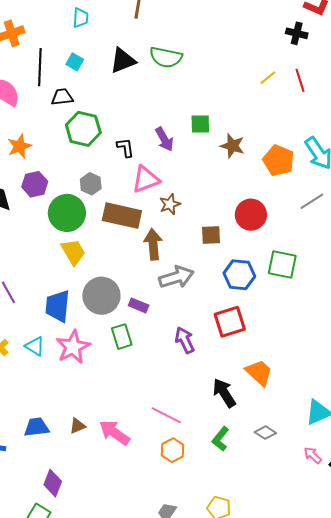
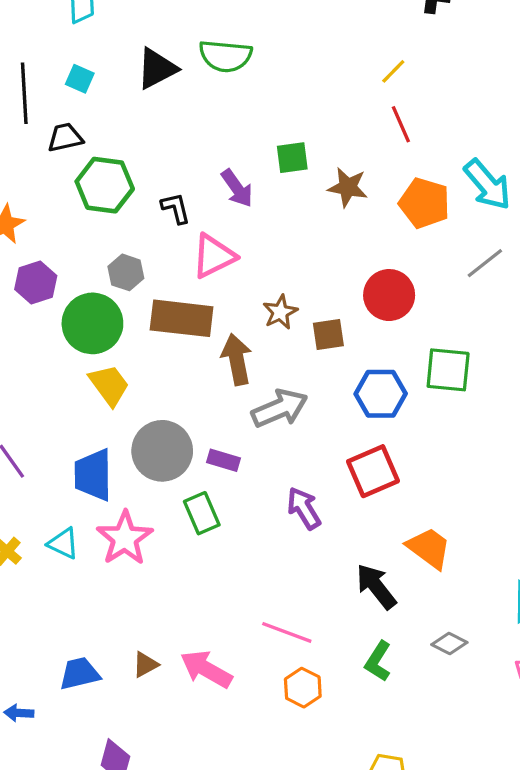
red line: (300, 80) -> (401, 124), moved
brown star: (170, 204) -> (280, 312), moved

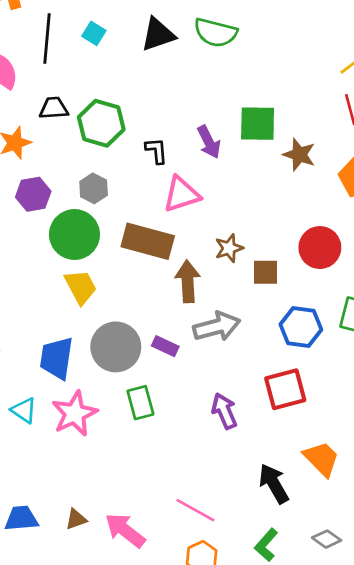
black trapezoid: (65, 137) -> (54, 108), moved
green square: (292, 158) -> (258, 124), size x1.4
gray hexagon: (126, 272) -> (94, 188), moved
purple rectangle: (224, 460) -> (165, 346), moved

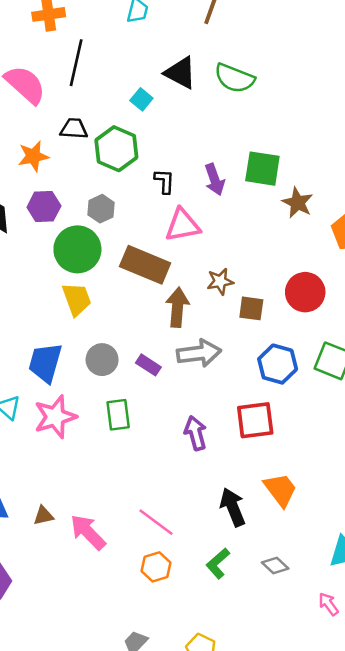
cyan square: (94, 33) -> (141, 99), moved
black triangle: (158, 34) -> (180, 73), turned 39
gray circle: (116, 347) -> (102, 360), size x0.7

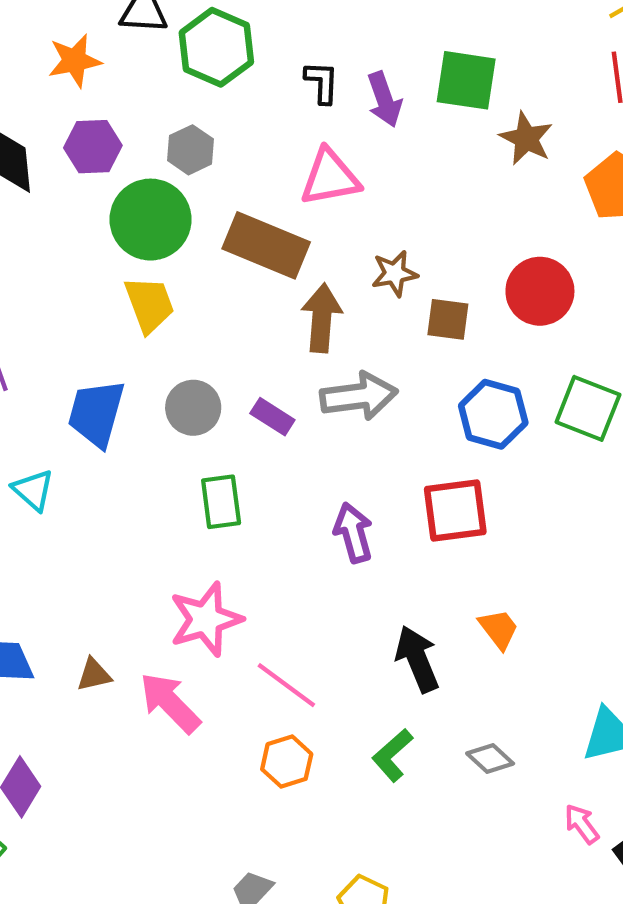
black L-shape: (164, 181) -> (322, 82), moved
pink star: (55, 417) -> (206, 619), moved
orange trapezoid: (280, 490) -> (499, 629), size x0.7

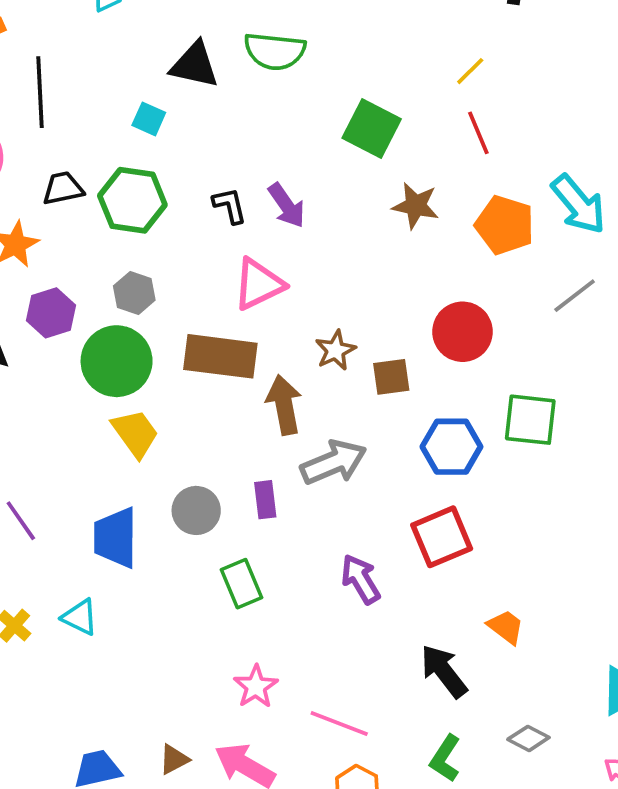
green square: (466, 80) -> (372, 129), moved, turned 34
purple rectangle: (272, 417) -> (265, 500), turned 66
pink star: (206, 619) -> (256, 687), size x0.7

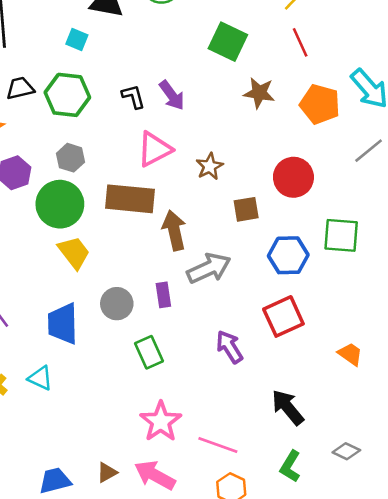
brown star: (335, 350) -> (210, 166), moved
orange trapezoid: (506, 627) -> (350, 354), moved
pink star: (256, 687) -> (161, 422), size x1.4

